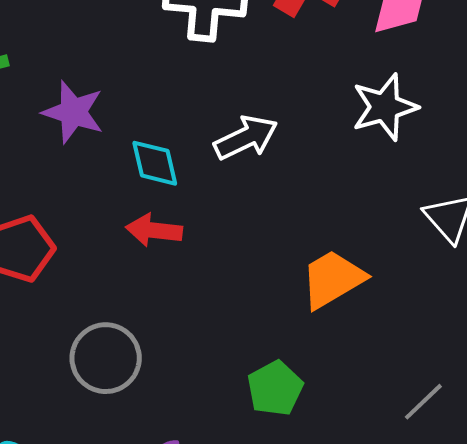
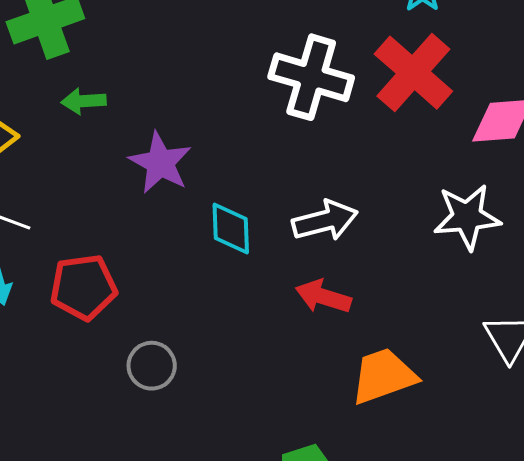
red arrow: (154, 230) -> (323, 297), moved
gray circle: (106, 358) -> (152, 366), moved, size x0.7

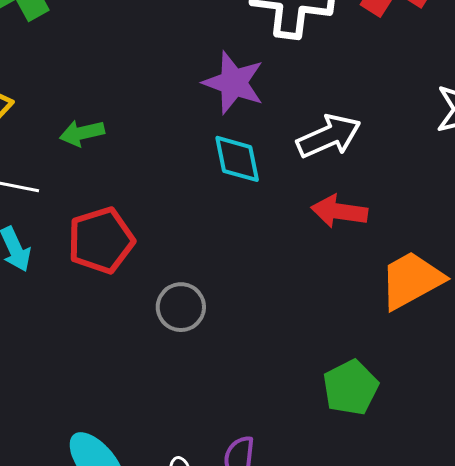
green arrow: (84, 101) -> (82, 133), moved
purple star: (160, 163) -> (234, 83), moved

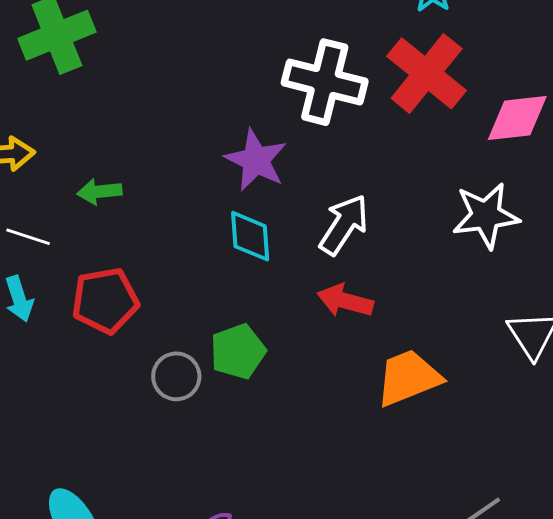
white arrow: (329, 136) -> (344, 225), turned -40
green pentagon: (351, 388) -> (238, 351), moved

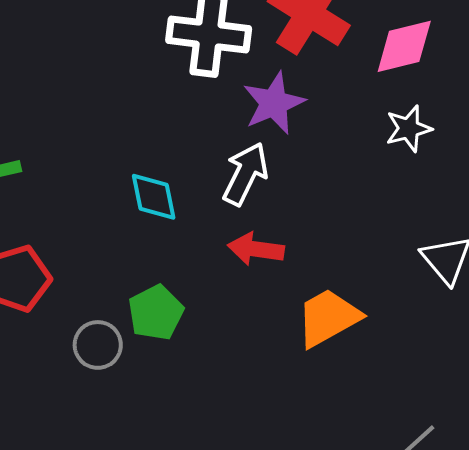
purple star: (256, 160) -> (274, 103), moved, turned 30
white star: (486, 216) -> (409, 129), moved, size x0.7

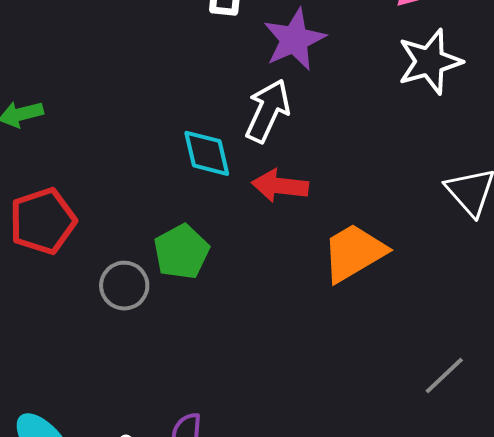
white star: (409, 129) -> (430, 62), size x1.4
cyan diamond: (154, 197) -> (207, 153), moved

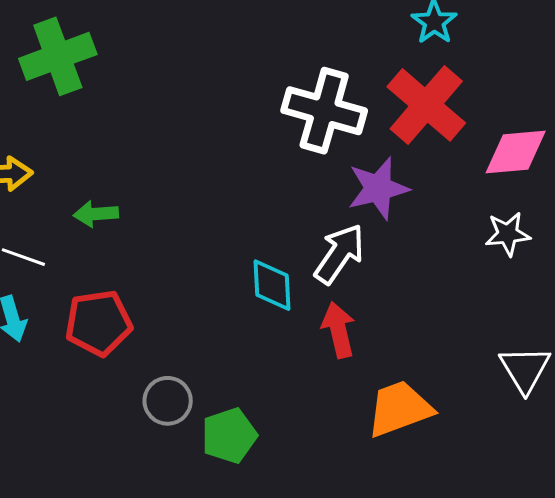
white star: (430, 62) -> (508, 234), size x0.7
red arrow: (280, 186) -> (338, 330), turned 60
green pentagon: (181, 252) -> (229, 436), moved

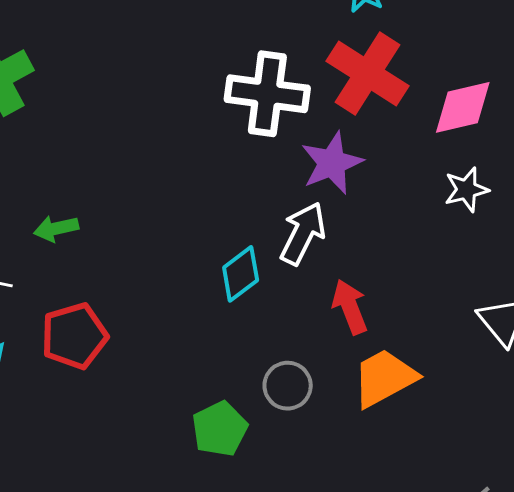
cyan diamond: (272, 285) -> (241, 274), turned 64
red arrow: (338, 330) -> (350, 307), moved
gray circle: (168, 401) -> (288, 386), moved

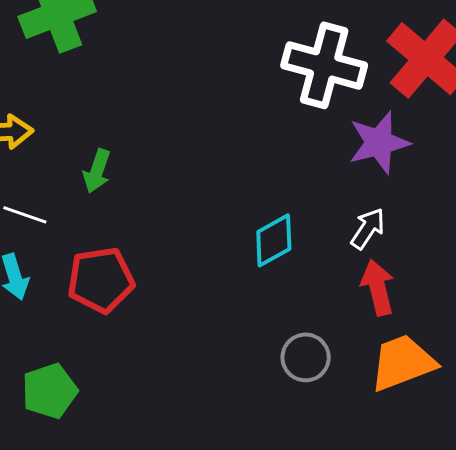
green arrow: (56, 228) -> (97, 171), turned -66
white arrow: (303, 233) -> (368, 229), moved, size x0.7
green pentagon: (220, 429) -> (50, 391), moved

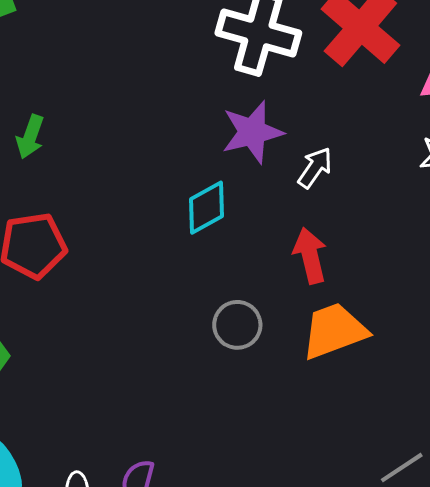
purple star: (379, 143) -> (252, 132), moved
white arrow: (368, 229) -> (315, 168), moved

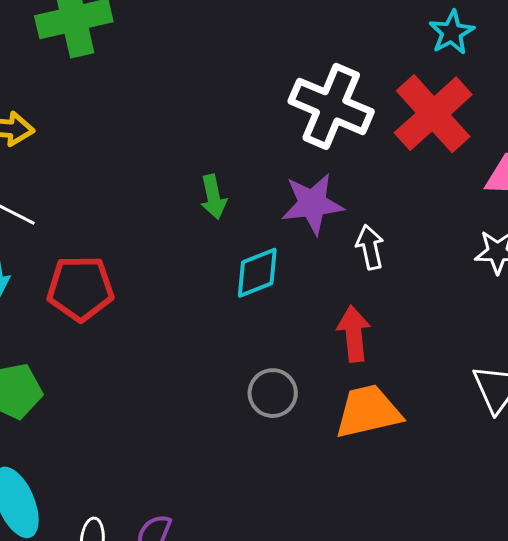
green arrow: (30, 137) -> (213, 197), moved, turned -39
white arrow: (315, 168) -> (370, 247), turned -54

